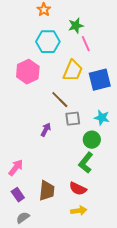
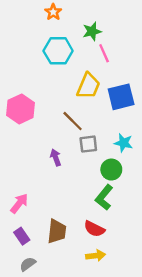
pink hexagon: (28, 72) -> (20, 109), moved
purple arrow: (46, 130) -> (56, 157), turned -48

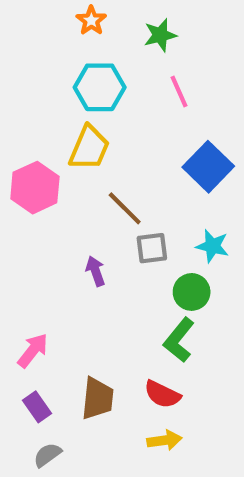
green star: (92, 31) -> (160, 35), moved
yellow trapezoid: (88, 86) -> (89, 148), moved
blue square: (121, 97) -> (208, 167), turned -32

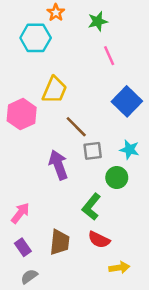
cyan hexagon: (100, 87) -> (36, 38), moved
purple arrow: (95, 271) -> (58, 165), size x1.6
green L-shape: (179, 340) -> (91, 207), moved
yellow arrow: (164, 440) -> (119, 268), moved

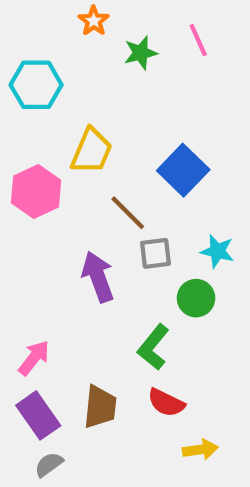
green star: (98, 21) -> (141, 53), moved
cyan hexagon: (36, 38) -> (36, 85), moved
pink line: (109, 56) -> (198, 40), moved
blue square: (127, 101) -> (183, 170), moved
purple rectangle: (23, 247) -> (38, 415), size x1.5

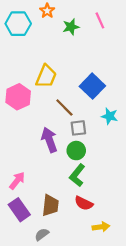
cyan hexagon: (36, 85) -> (18, 24), moved
cyan star: (217, 251) -> (110, 116), moved
green circle: (196, 298) -> (76, 151), moved
gray semicircle: (49, 464) -> (42, 234), moved

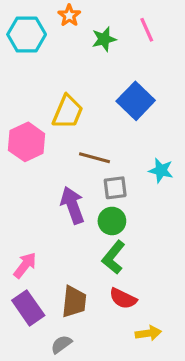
blue square: (92, 86) -> (136, 101), moved
brown line: (64, 108) -> (95, 158), turned -30

